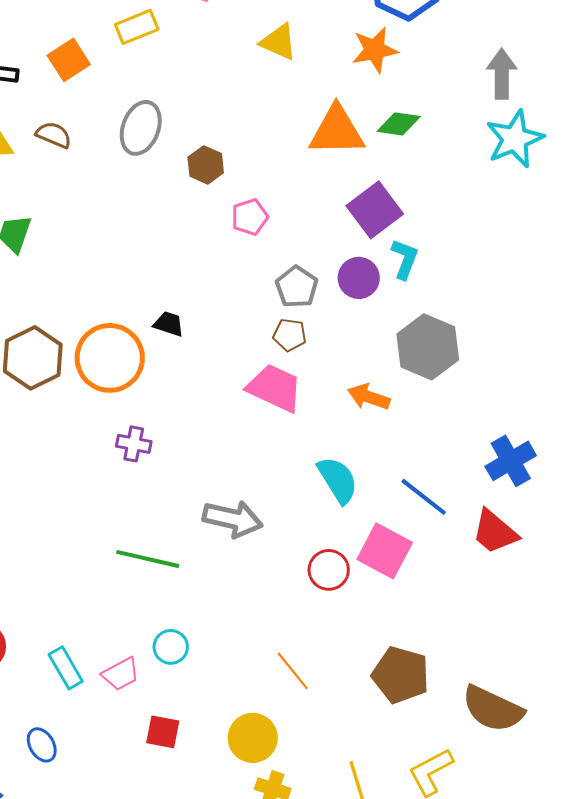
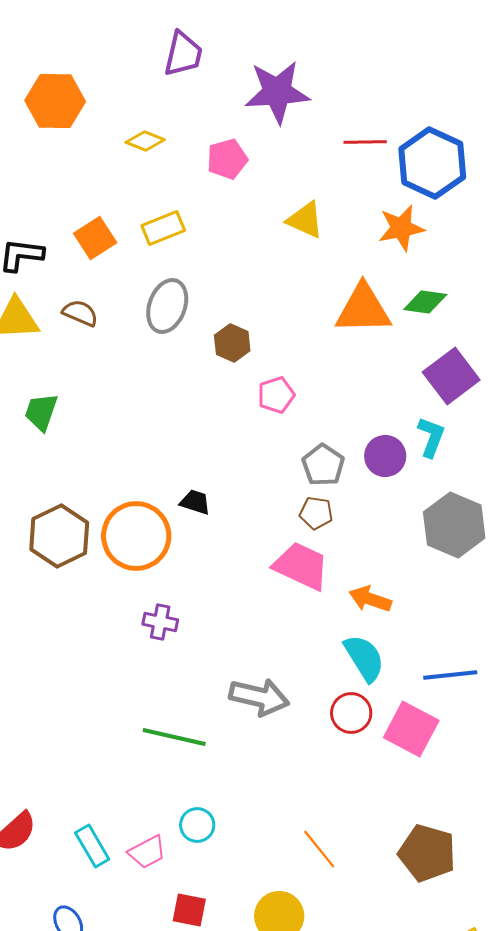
yellow rectangle: (137, 27) -> (163, 228), moved
purple square: (375, 210) -> (451, 376), moved
orange arrow: (369, 397) -> (370, 599), moved
blue line: (424, 497) -> (450, 675), turned -44
red circle: (329, 570) -> (351, 713), moved

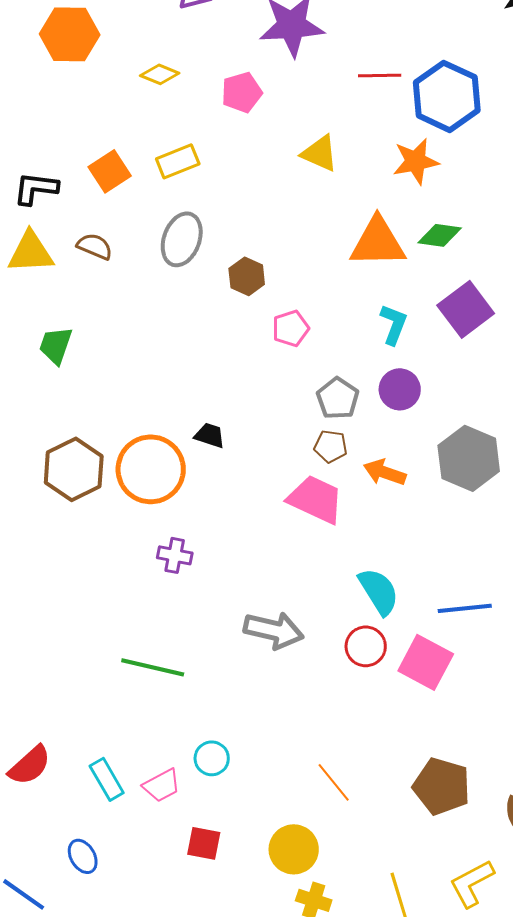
cyan L-shape: (431, 437) -> (394, 324), moved
orange arrow: (370, 599) -> (385, 472), moved
green line: (174, 737) -> (153, 667), moved

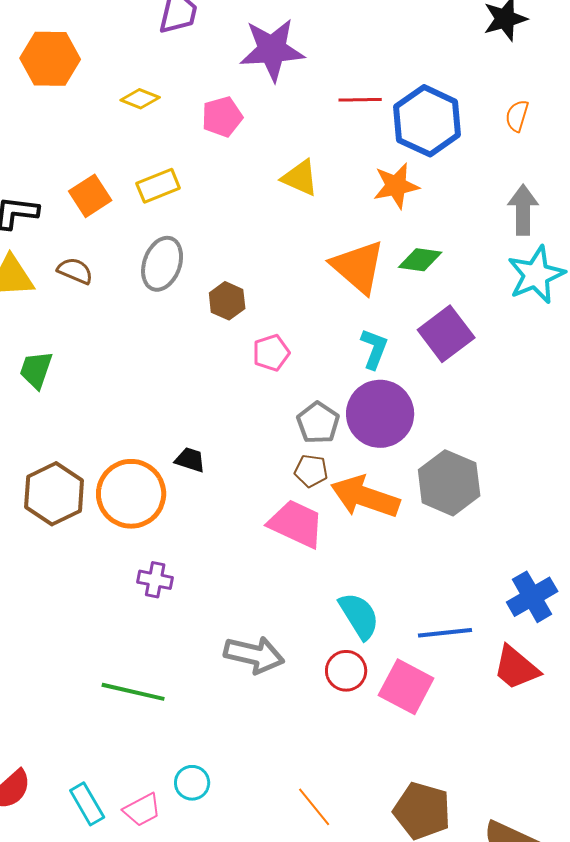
orange triangle: (378, 242) -> (358, 267), turned 42
purple circle: (400, 389) -> (380, 414), size x1.6
orange arrow: (385, 472) -> (365, 497), size x1.6

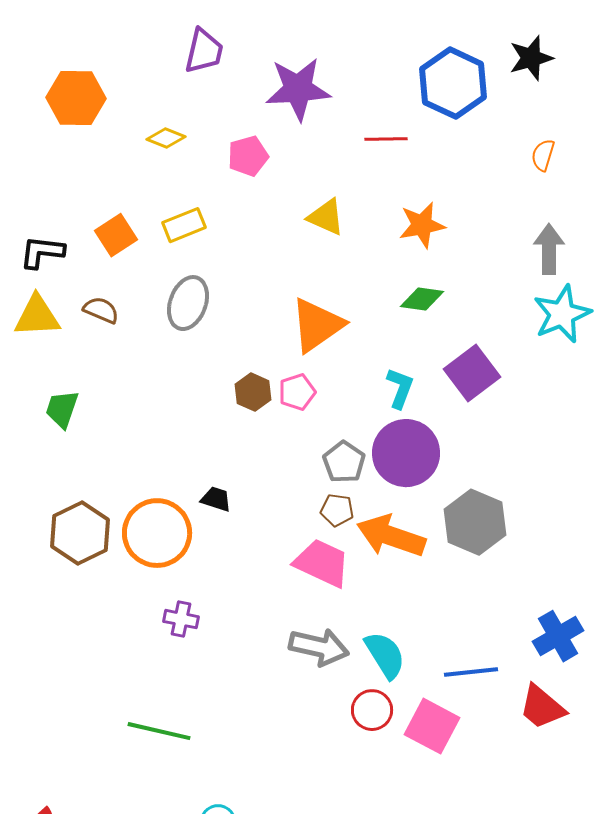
blue hexagon: (427, 121) -> (453, 83), moved
green diamond: (420, 260) -> (422, 299), moved
orange triangle: (358, 267) -> (317, 325), moved, turned 44
brown hexagon: (227, 301) -> (253, 392), moved
gray arrow: (254, 655) -> (319, 647), moved

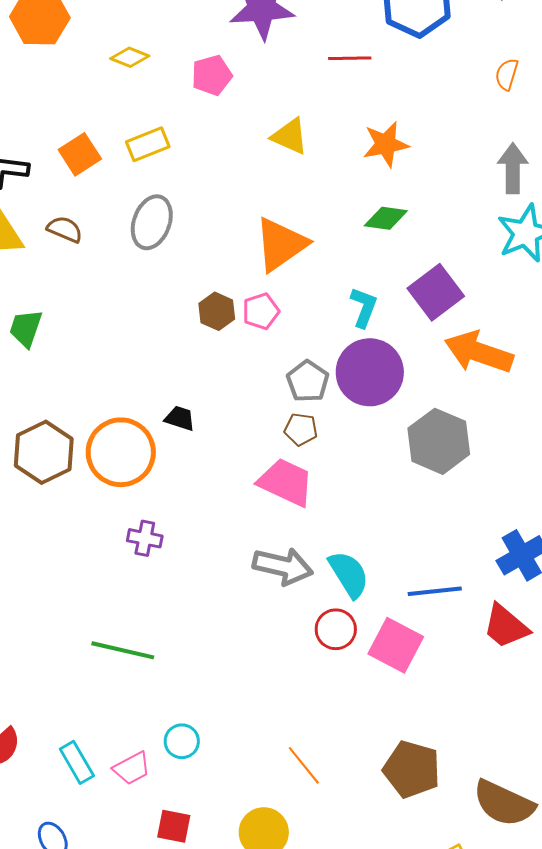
orange arrow: (391, 536) -> (479, 352), moved

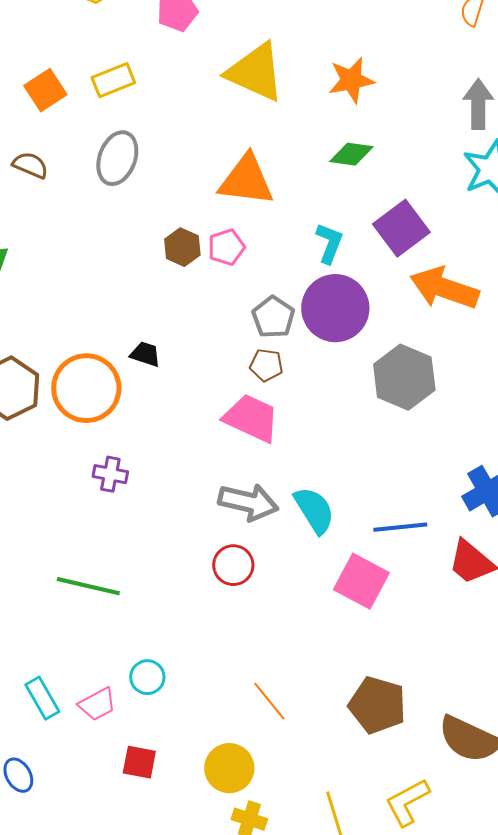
yellow triangle: (290, 136) -> (255, 72), size x1.6
orange triangle: (281, 244) -> (246, 180), turned 42
red circle: (336, 629) -> (233, 565), moved

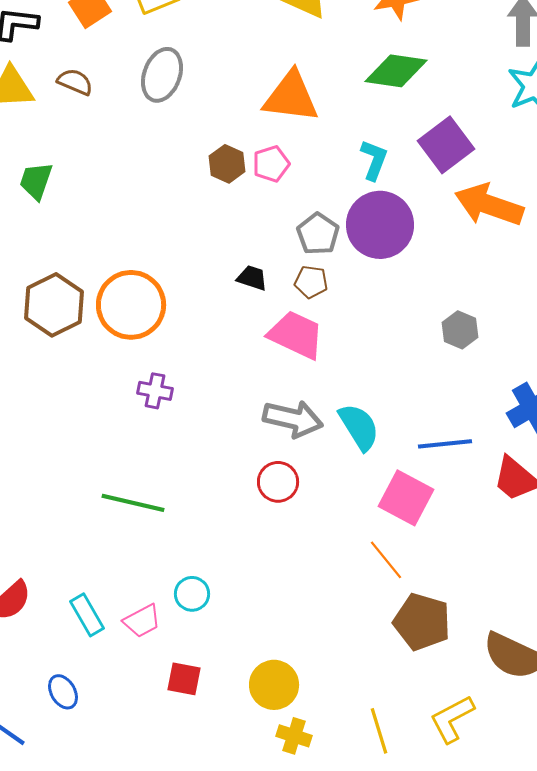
green diamond: (351, 154) -> (396, 71), size x1.4
black trapezoid: (145, 354) -> (252, 278), moved
gray hexagon: (404, 377) -> (460, 330), moved, size x0.6
orange line: (269, 701) -> (386, 560), moved

